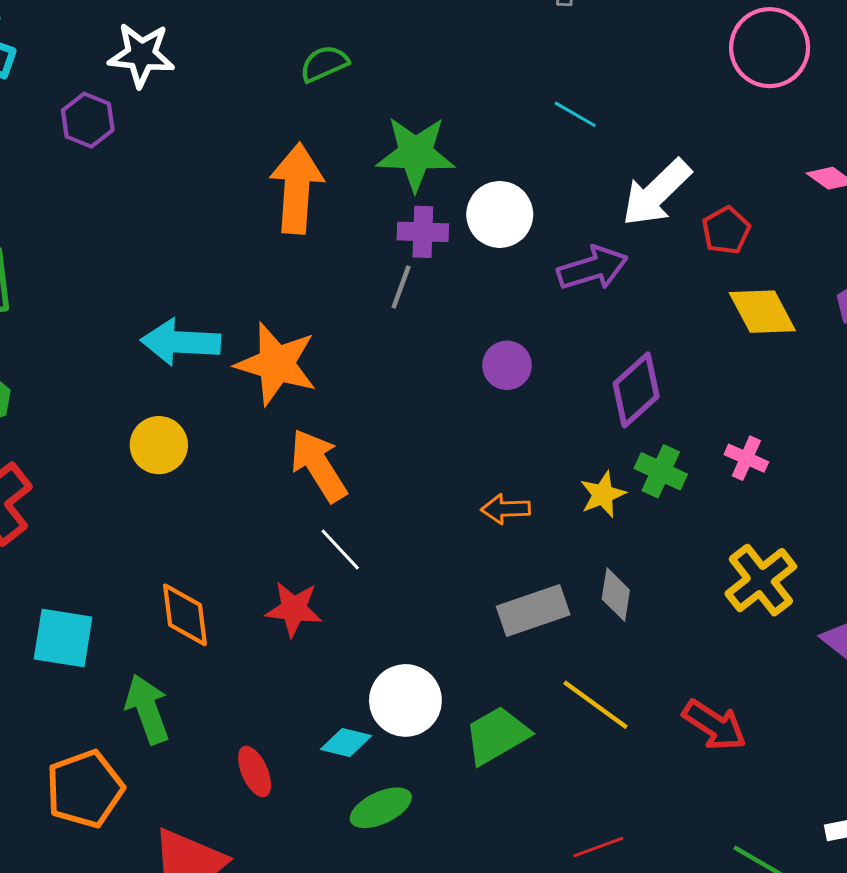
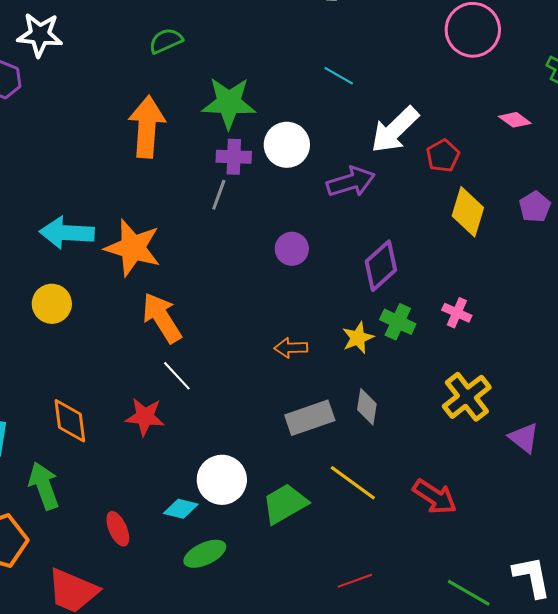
yellow diamond: (762, 312) -> (468, 212), turned 45

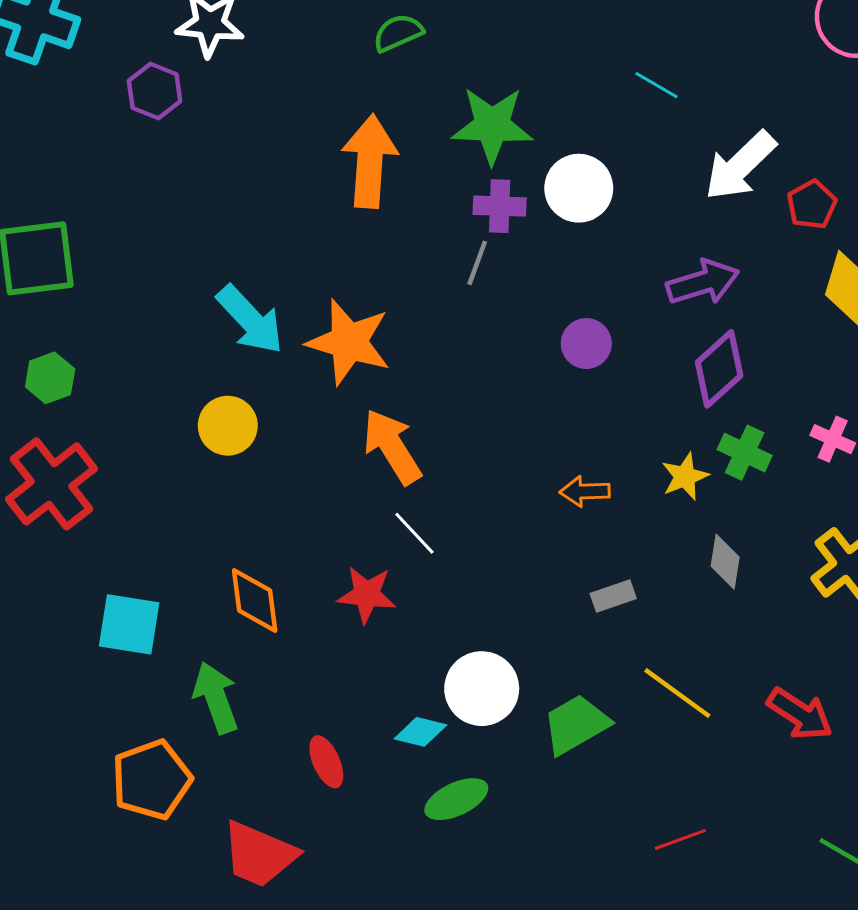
purple arrow: (351, 182) -> (703, 282), moved
cyan arrow: (67, 233) -> (250, 320), turned -136
gray diamond: (367, 407) -> (725, 562), moved
gray rectangle: (310, 418) -> (613, 596), size x0.6

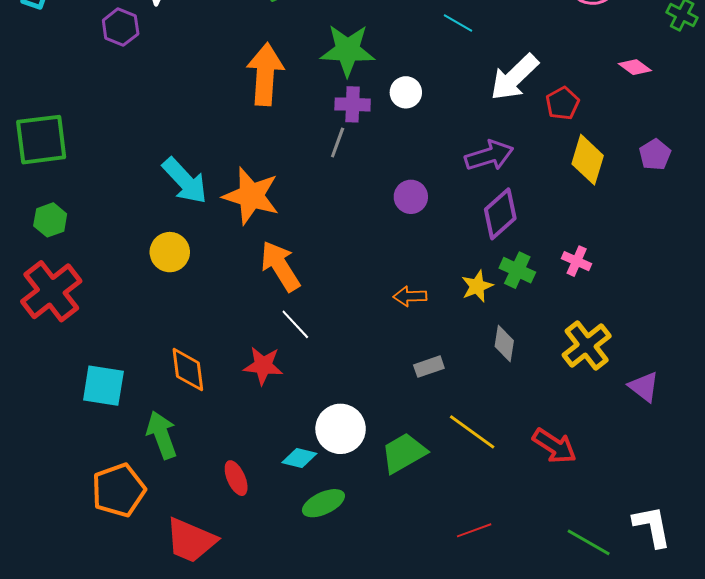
white circle: (579, 188) -> (406, 92), size x0.7

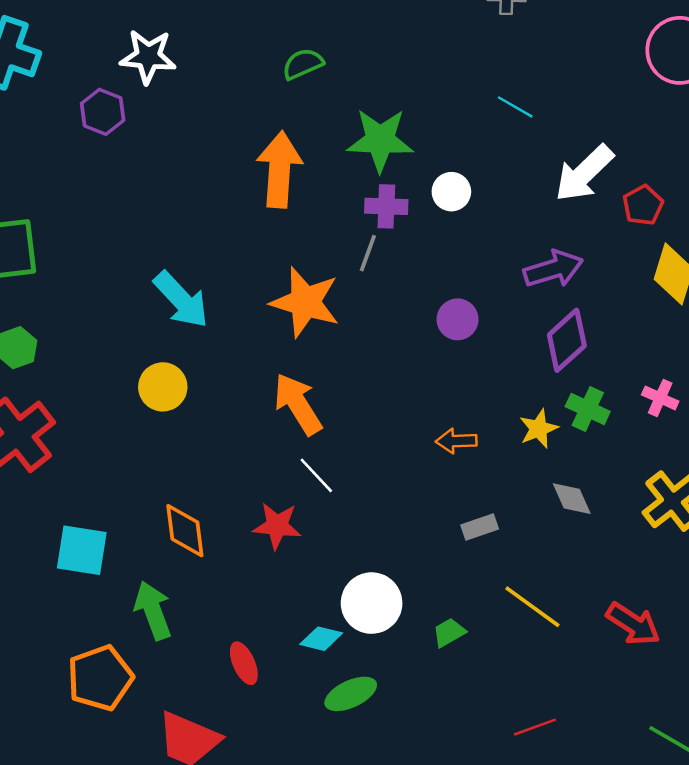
orange star: (251, 196) -> (305, 302), moved
gray diamond: (504, 343) -> (572, 499), turned -33
green trapezoid: (404, 453) -> (449, 633), size x0.6

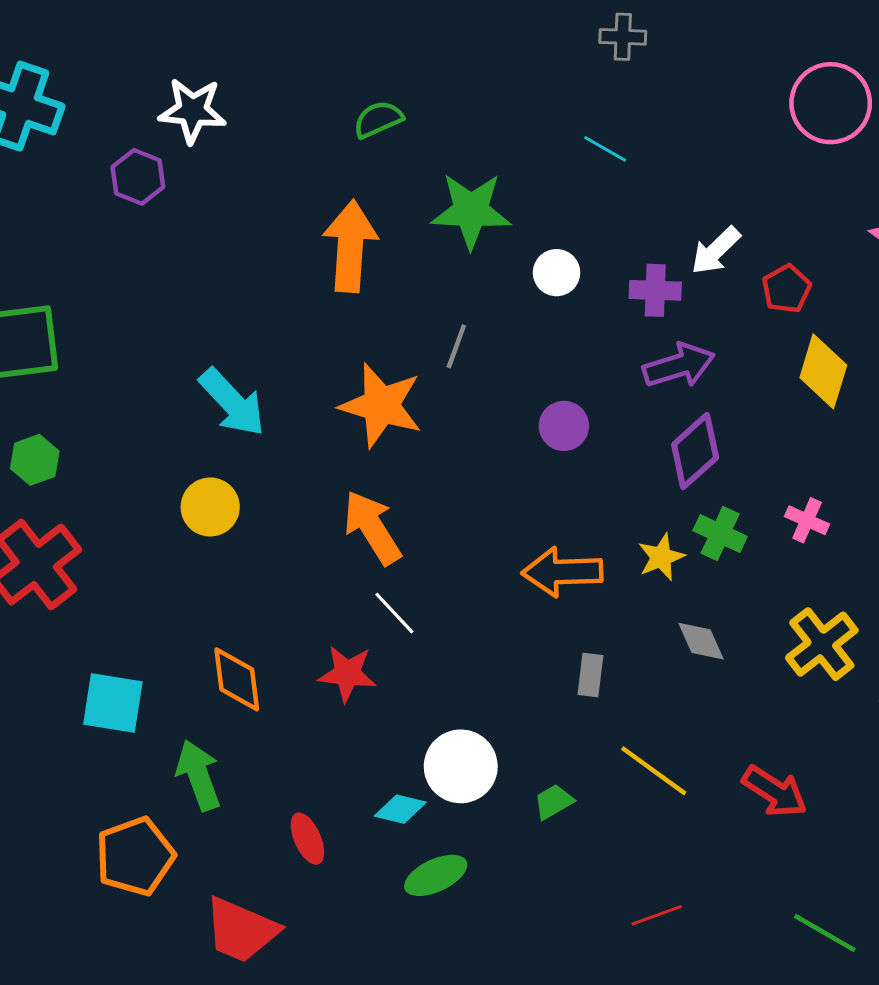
cyan line: (515, 107) -> (605, 149), moved
white arrow: (584, 173) -> (716, 251), size x0.7
purple cross: (386, 206) -> (655, 290), moved
orange arrow: (456, 441) -> (562, 572), size x1.6
gray rectangle: (480, 527) -> (590, 675), turned -64

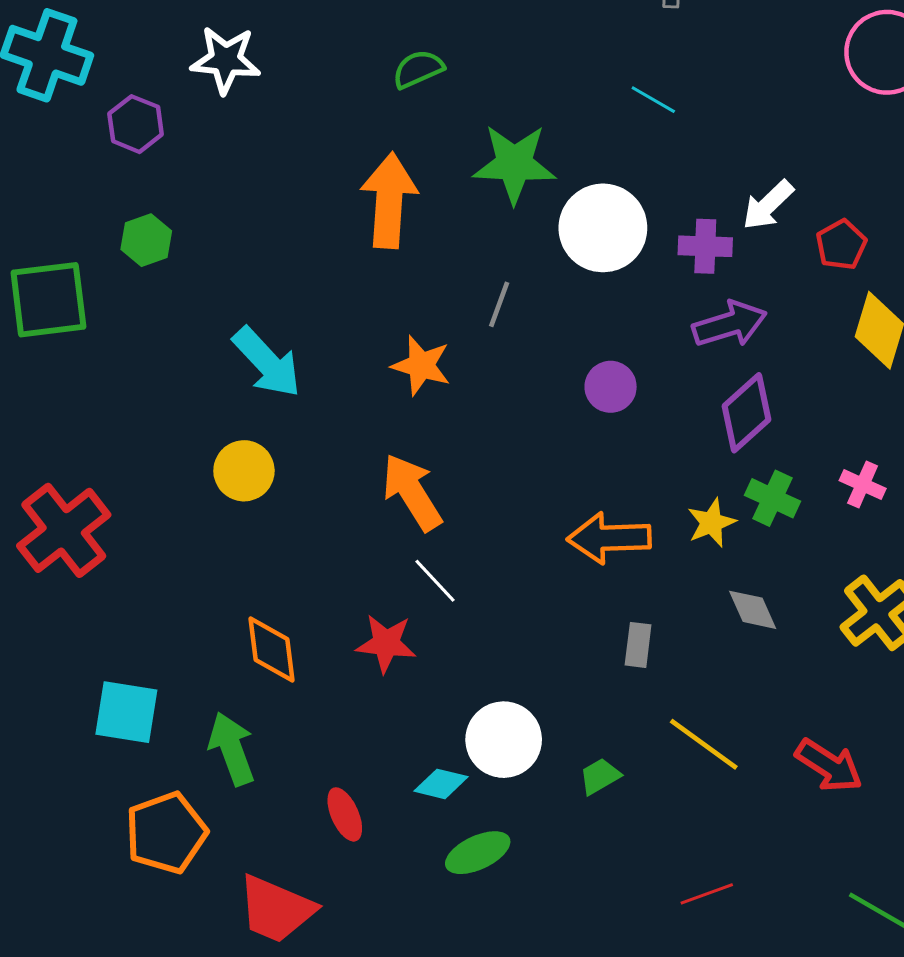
purple hexagon: (138, 177) -> (136, 124), moved
white circle: (557, 273) -> (603, 228), size x1.8
orange star: (381, 405) -> (421, 365), size x0.7
green hexagon: (35, 460) -> (146, 240), moved
cyan square: (113, 703) -> (126, 712), moved

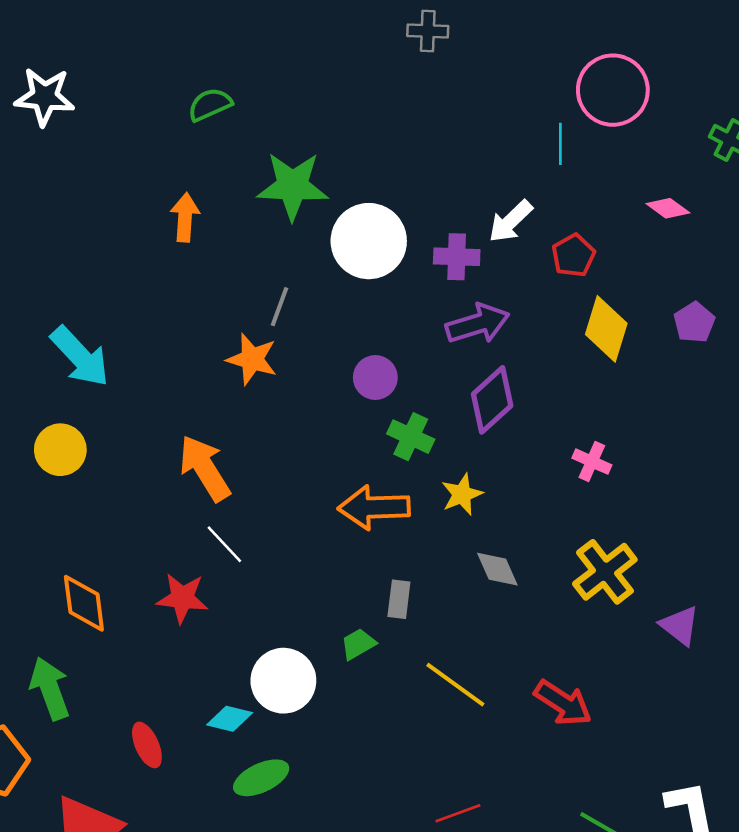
cyan line: (653, 100) -> (560, 144), moved, turned 60
orange arrow: (389, 200) -> (185, 217), size x0.6
orange star: (421, 365) -> (252, 359), moved
green cross: (772, 498) -> (411, 437), moved
green trapezoid: (600, 776) -> (358, 644), moved

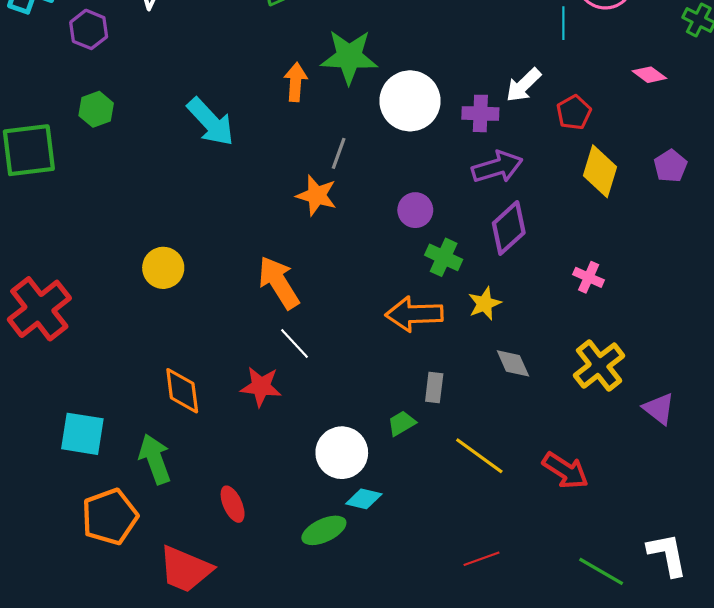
orange arrow: (185, 217) -> (296, 82), moved
cyan arrow: (80, 357) -> (211, 122), moved
cyan diamond: (230, 719) -> (364, 499), moved

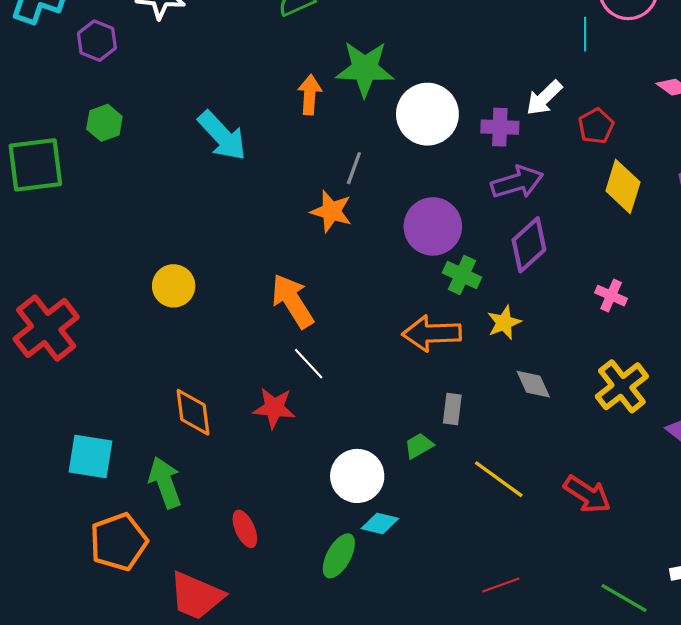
purple circle: (415, 210) -> (433, 226), size x1.6
green ellipse: (324, 530) -> (339, 556), turned -36

